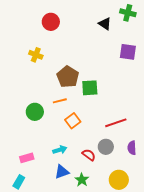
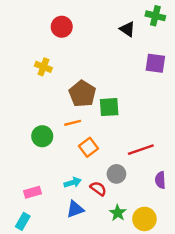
gray circle: (106, 147) -> (116, 174), moved
red semicircle: (89, 155) -> (98, 189), moved
green star: (82, 180) -> (118, 213), moved

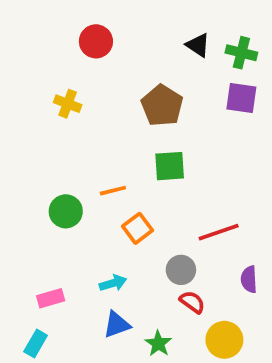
green cross: (155, 16) -> (241, 53), moved
brown pentagon: (82, 94) -> (162, 106), moved
red semicircle: (98, 189) -> (192, 302), moved
green star: (118, 213) -> (158, 344), moved

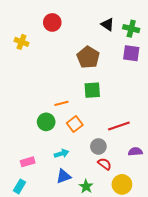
yellow cross: (68, 104) -> (22, 42), moved
green circle: (66, 211) -> (46, 122), moved
purple semicircle: (249, 279) -> (135, 152), turned 88

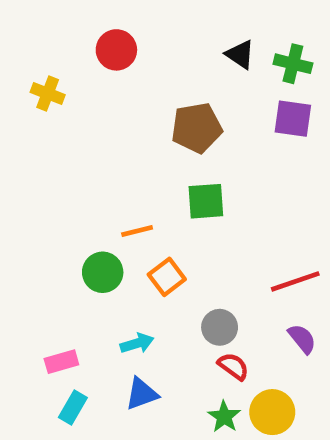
brown pentagon: (88, 57) -> (197, 128), turned 30
red line: (119, 126) -> (295, 281), moved
purple semicircle: (135, 152) -> (302, 339), turned 56
cyan rectangle: (19, 186) -> (73, 408), moved
green star: (86, 186) -> (224, 417), moved

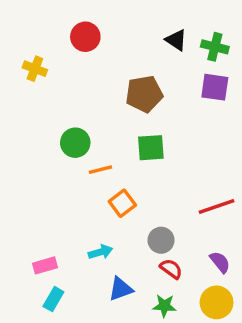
green circle: (103, 272) -> (75, 143), moved
purple semicircle: (302, 339) -> (220, 262), moved
blue triangle: (142, 394) -> (121, 289), moved
yellow circle: (272, 412) -> (217, 302), moved
green star: (224, 417) -> (164, 306), turned -30

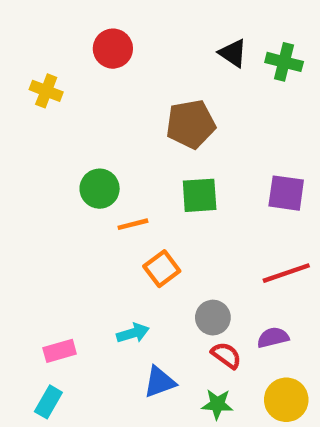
purple square: (215, 87) -> (286, 193), moved
purple semicircle: (220, 262) -> (273, 338), moved, turned -65
cyan rectangle: (53, 299) -> (48, 402), moved

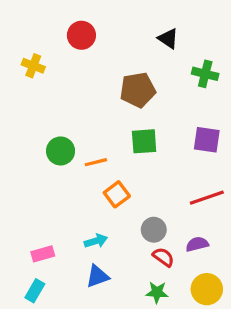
green cross: (284, 62) -> (205, 74), moved
green circle: (100, 189) -> (61, 151), moved
blue triangle: (160, 382) -> (98, 276), moved

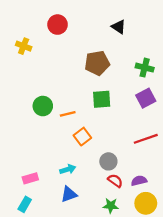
green cross: (205, 74) -> (145, 68), moved
purple square: (207, 140) -> (146, 98), turned -36
purple semicircle: (197, 244) -> (139, 181), moved

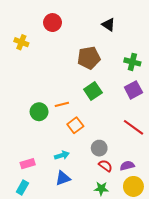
green square: (102, 99) -> (93, 91), turned -30
green circle: (43, 106) -> (39, 112), moved
red line: (146, 139) -> (133, 127), turned 55

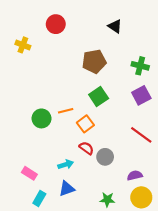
orange square: (75, 125) -> (85, 124), moved
pink rectangle: (28, 164) -> (29, 173), turned 48
red semicircle: (105, 166) -> (86, 148), moved
cyan rectangle: (22, 187) -> (39, 199), moved

